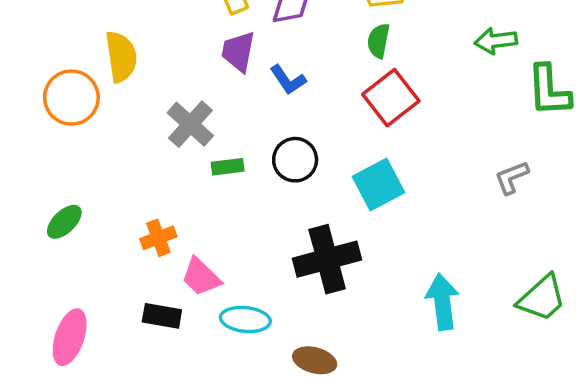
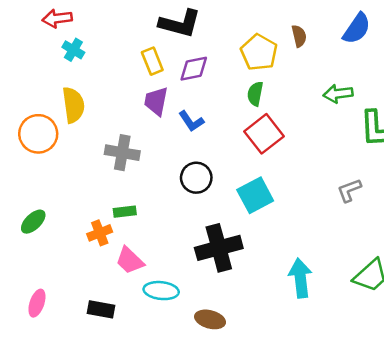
gray cross: (190, 124) -> (122, 153), turned -32
green rectangle: (228, 167) -> (125, 212), moved
black rectangle: (162, 316) -> (101, 309), moved
pink ellipse: (70, 337) -> (37, 303), size x0.7

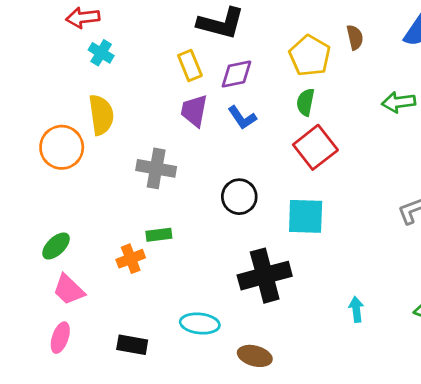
blue L-shape: (191, 121) -> (242, 118), moved
cyan square: (255, 195) -> (306, 216), turned 30
pink trapezoid: (130, 260) -> (69, 290), moved
cyan arrow: (300, 278) -> (356, 309), size x0.6

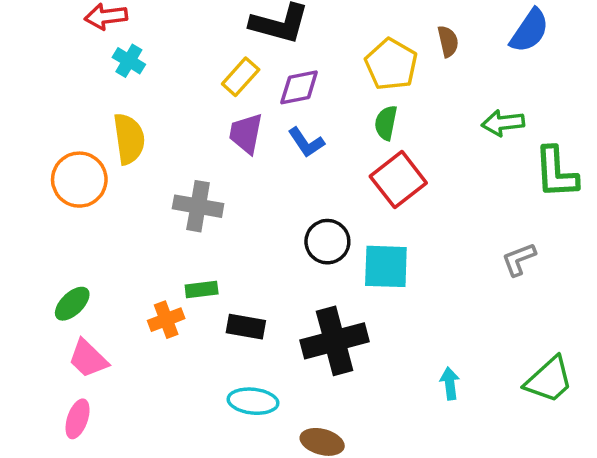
yellow rectangle: (190, 66) -> (241, 77), turned 64
black circle: (239, 197) -> (327, 242), moved
black rectangle: (132, 345) -> (246, 327), moved

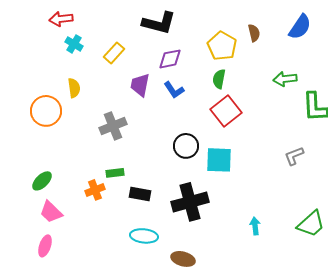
yellow rectangle: (241, 77) -> (114, 53), moved
yellow semicircle: (129, 139) -> (74, 88), size x0.7
gray cross: (198, 206) -> (113, 126), turned -32

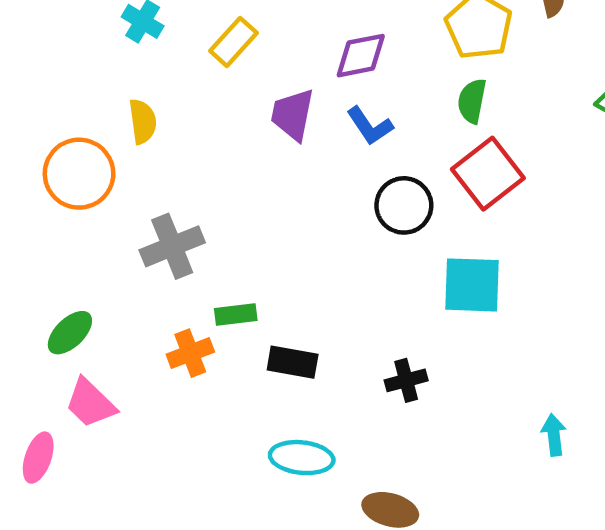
gray cross: (113, 126) -> (172, 246), moved
black circle: (186, 146) -> (404, 205), moved
black cross: (190, 202) -> (406, 380), size x0.5
pink ellipse: (45, 246) -> (38, 458), moved

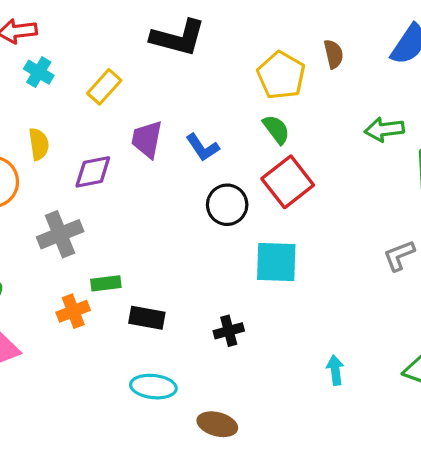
purple diamond: (361, 56) -> (93, 172), moved
green semicircle: (472, 101) -> (276, 129), turned 132

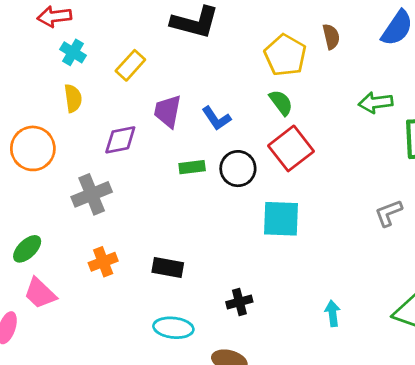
yellow semicircle: (39, 144) -> (73, 98), moved
green rectangle: (106, 283) -> (192, 167), moved
black cross: (229, 331) -> (239, 302), moved

